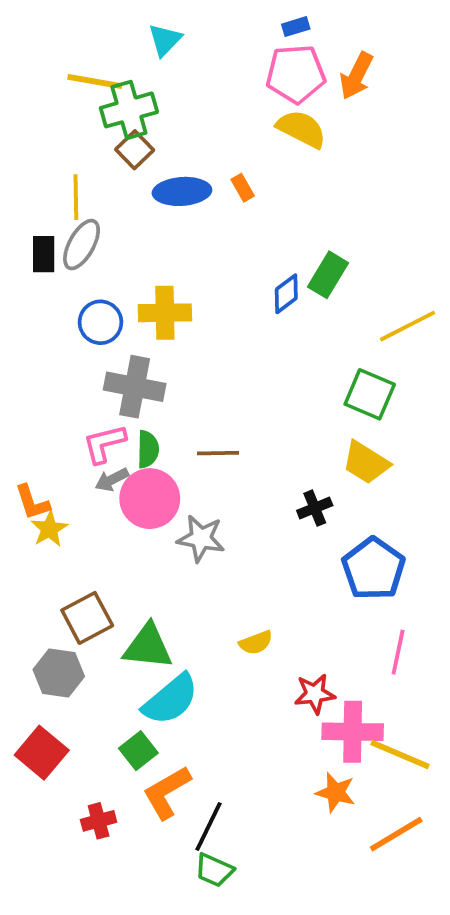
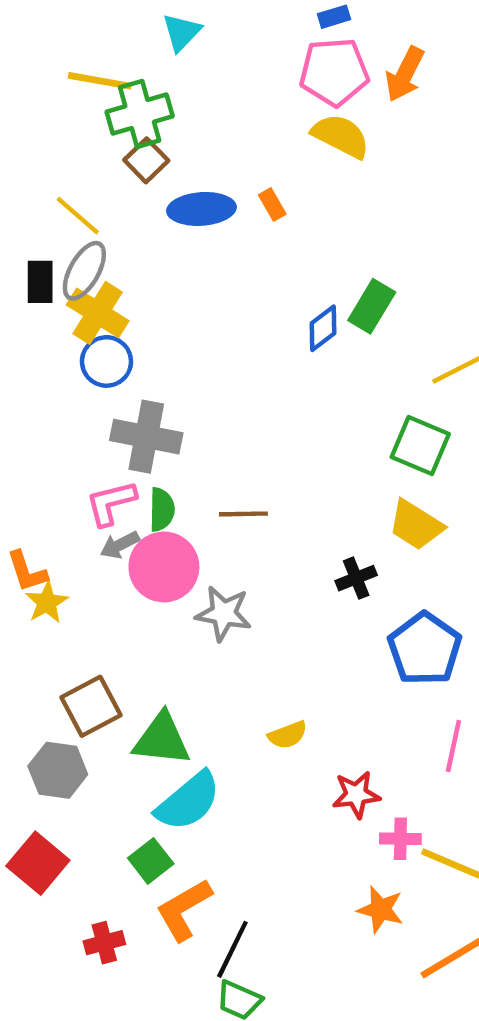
yellow line: (76, 197) -> (78, 216), turned -48
yellow cross: (165, 313) -> (98, 313), moved, turned 33
pink cross: (353, 732) -> (400, 839), size x0.6

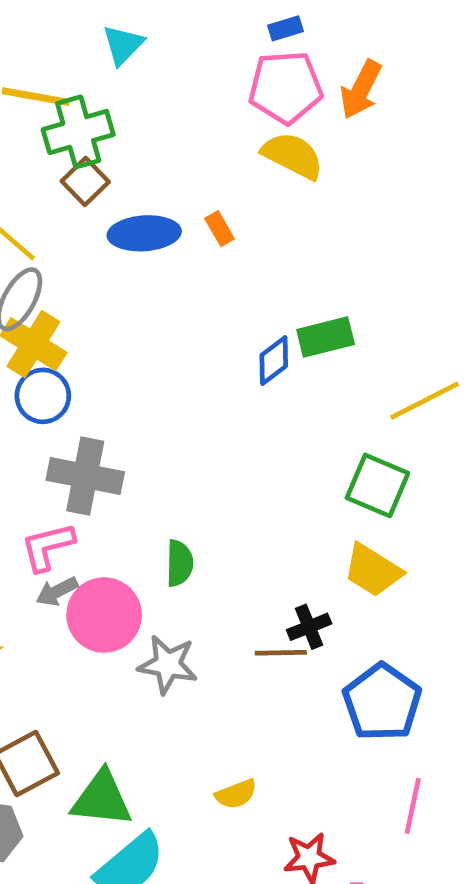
green rectangle: (372, 306) -> (326, 337), turned 45
green semicircle: (162, 510) -> (179, 563), moved
brown line: (243, 514) -> (281, 653), moved

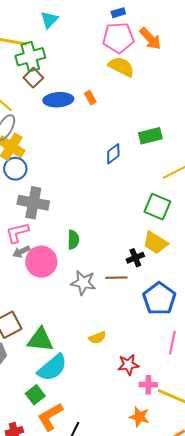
orange arrow: (361, 90) -> (150, 39), turned -70
green rectangle: (326, 337) -> (150, 136), moved
black cross: (309, 627) -> (135, 258), moved
gray star: (168, 664) -> (83, 283), moved

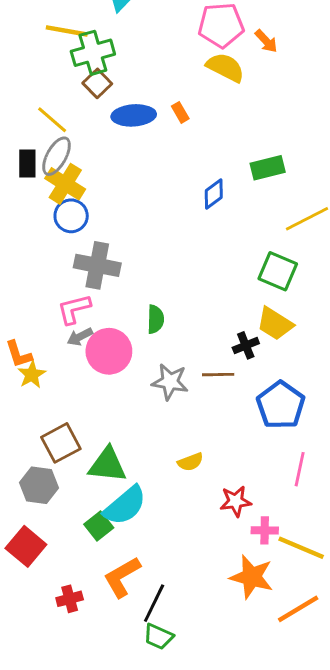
orange arrow: (150, 39) -> (266, 41), moved, size x0.7
green square: (35, 395) -> (99, 526), moved
orange star: (139, 417) -> (252, 577), size x1.4

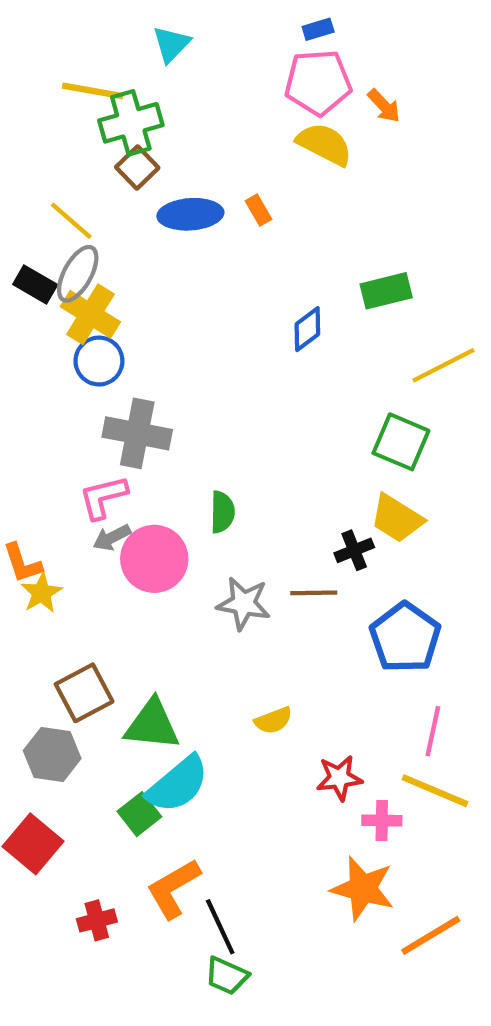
black rectangle: (27, 163) -> (35, 284), turned -60
yellow line: (301, 548) -> (435, 791), moved
black line: (154, 603) -> (220, 927), turned -51

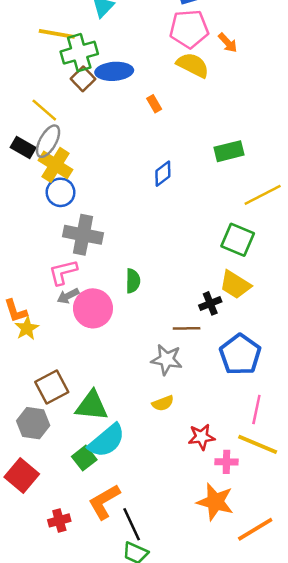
blue ellipse: (190, 214) -> (114, 71), moved
blue diamond: (307, 329) -> (163, 174), moved
gray star: (244, 603) -> (167, 360), moved

